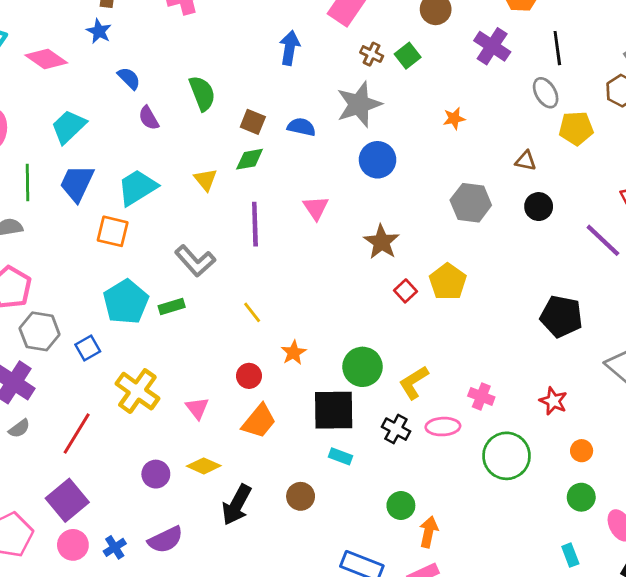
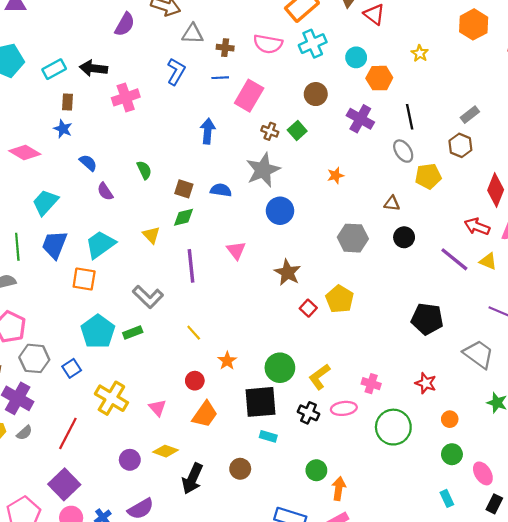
green semicircle: (202, 93) -> (144, 170), size x0.7

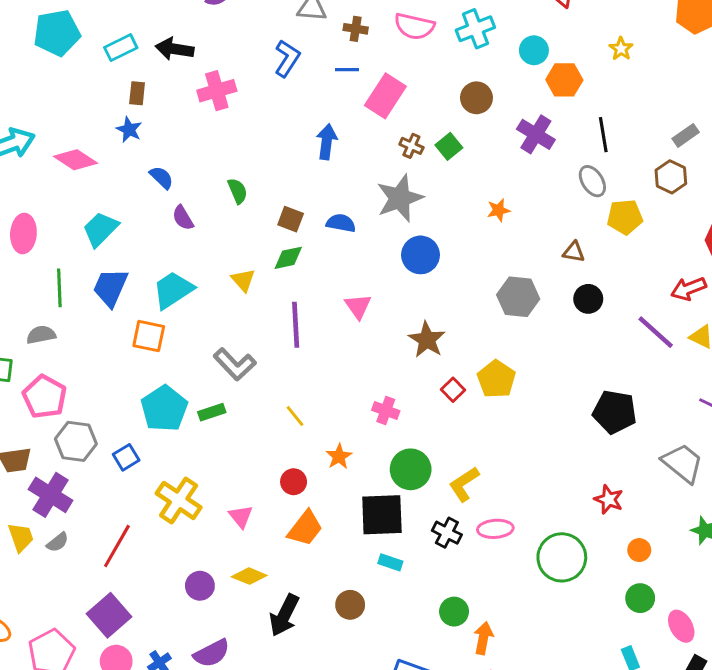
red arrow: (477, 226) -> (689, 289), turned -45
pink cross: (371, 384) -> (386, 410), moved

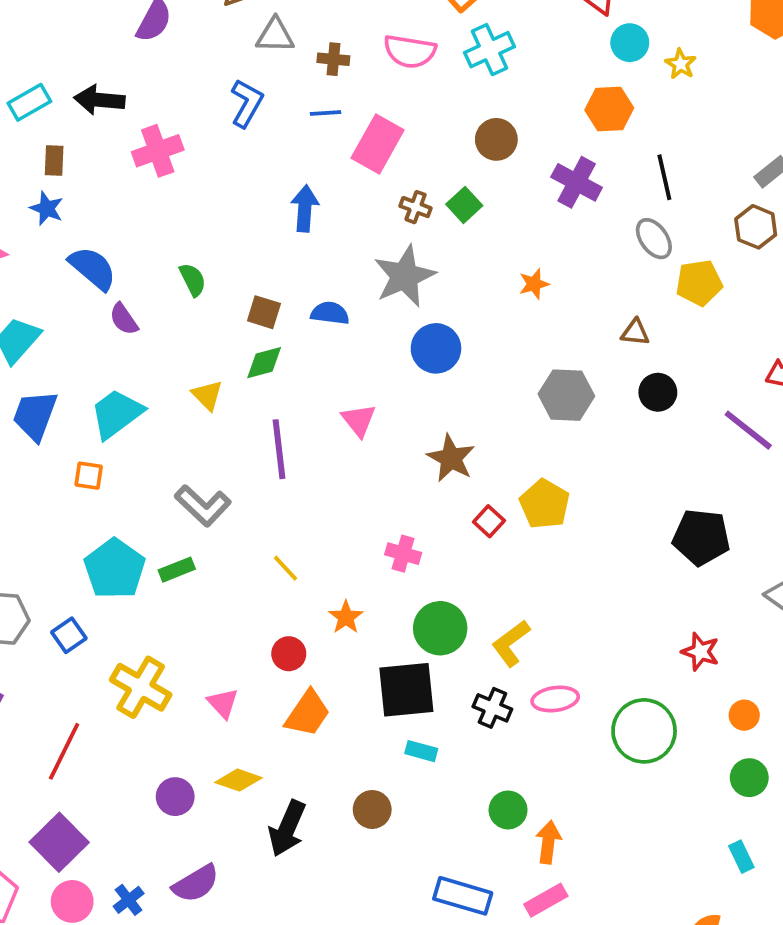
cyan circle: (534, 50) -> (630, 43), moved
blue semicircle: (161, 177) -> (93, 268), size x1.5
orange square: (149, 336) -> (89, 476), size x0.7

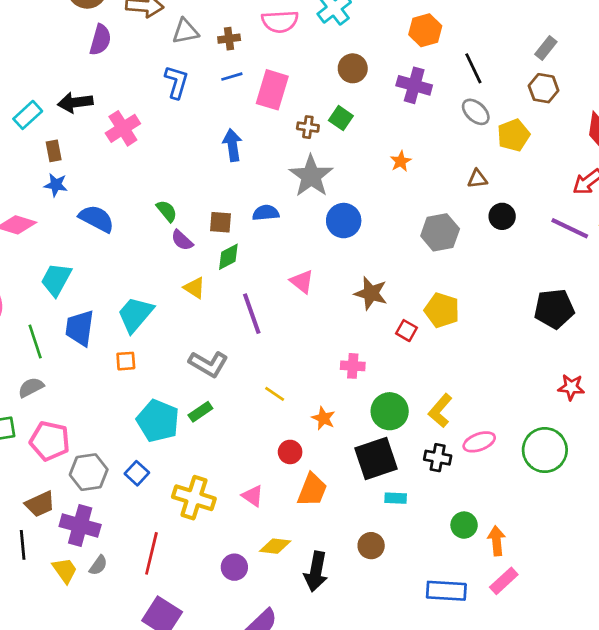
purple semicircle: (124, 319) -> (182, 240), moved

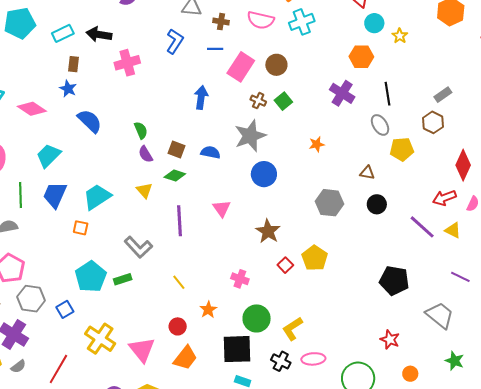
brown circle: (353, 68) -> (276, 65), moved
green diamond: (228, 257) -> (175, 176), turned 30
pink triangle: (253, 496) -> (142, 350), size x1.6

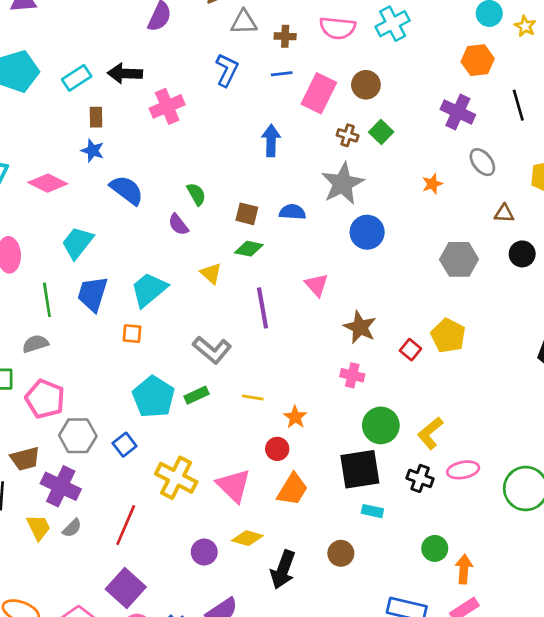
gray ellipse: (380, 125) -> (482, 162), moved
purple semicircle: (146, 154) -> (178, 225), moved
brown star: (268, 231) -> (360, 327), moved
yellow line: (179, 282) -> (253, 398), moved, turned -35
orange star: (208, 310) -> (295, 417), moved

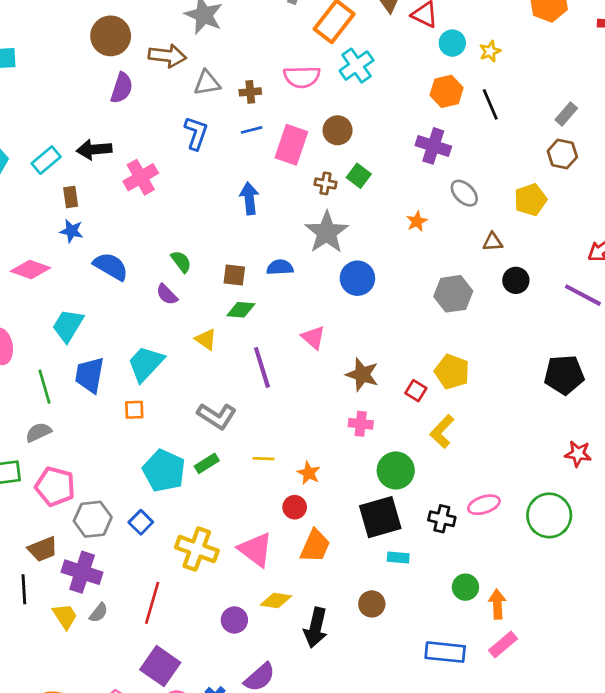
yellow star: (525, 26) -> (490, 51), turned 30
black line: (518, 105) -> (490, 104), moved
yellow L-shape: (430, 433) -> (442, 431), moved

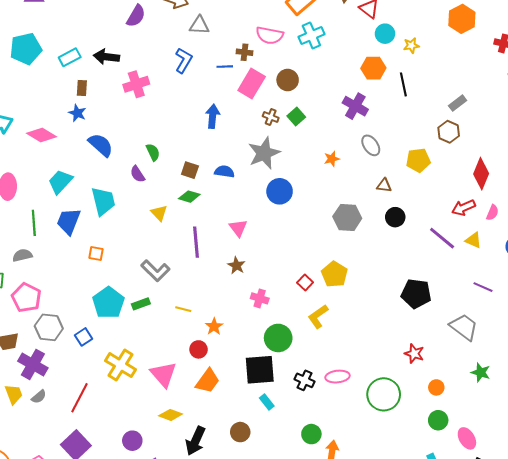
brown cross: (250, 92) -> (244, 52), moved
cyan trapezoid: (146, 364) -> (103, 201), moved, turned 112
brown star: (362, 374) -> (236, 266), moved, size x0.7
cyan rectangle: (398, 557) -> (267, 402), turned 35
purple circle: (234, 620) -> (132, 441), moved

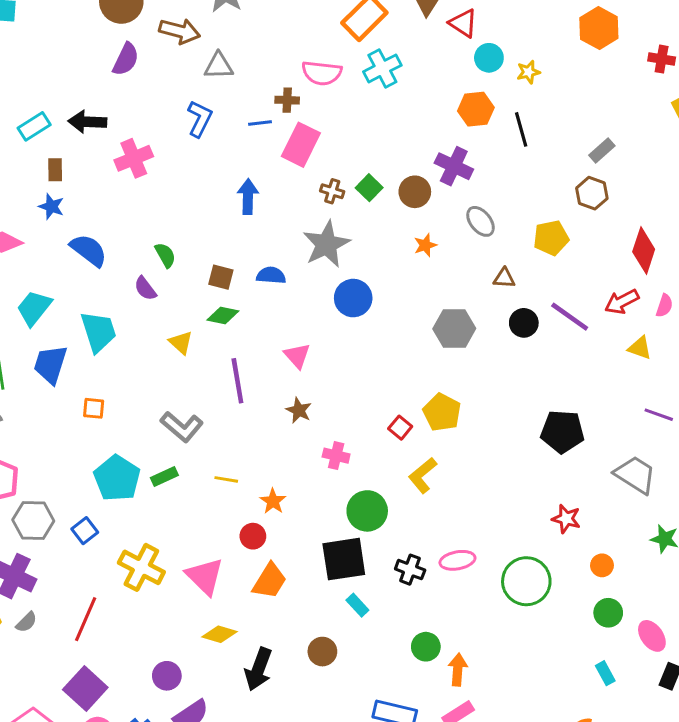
brown circle: (288, 80) -> (415, 192), moved
purple line: (442, 238) -> (570, 317), moved

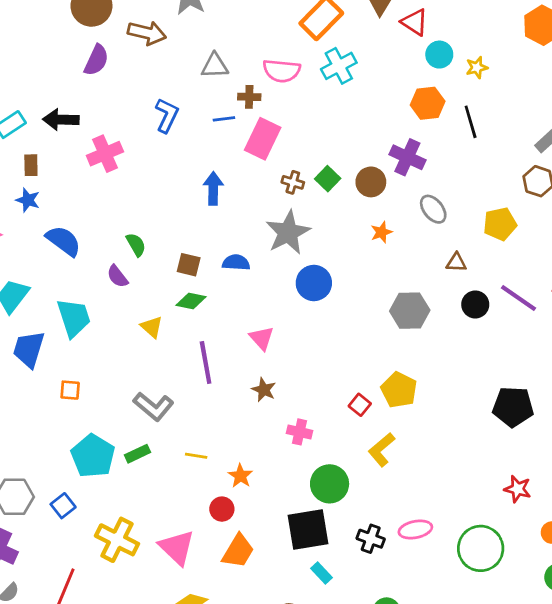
gray triangle: (219, 66) -> (215, 66), moved

